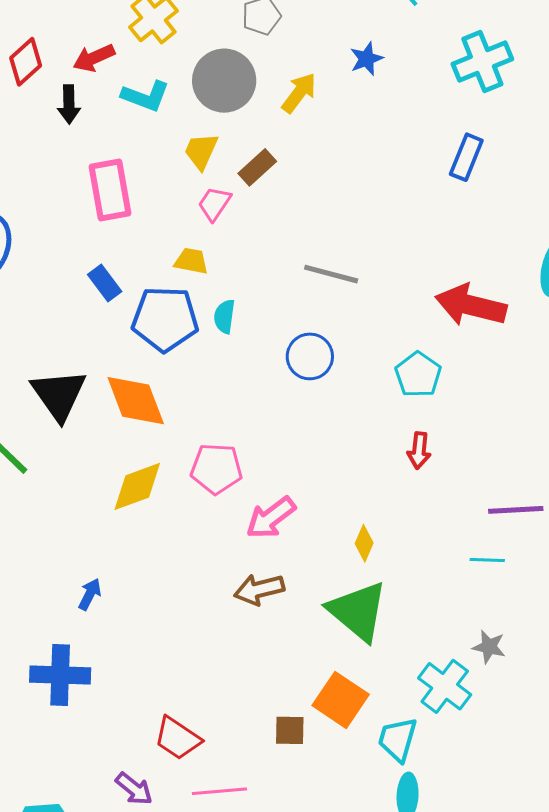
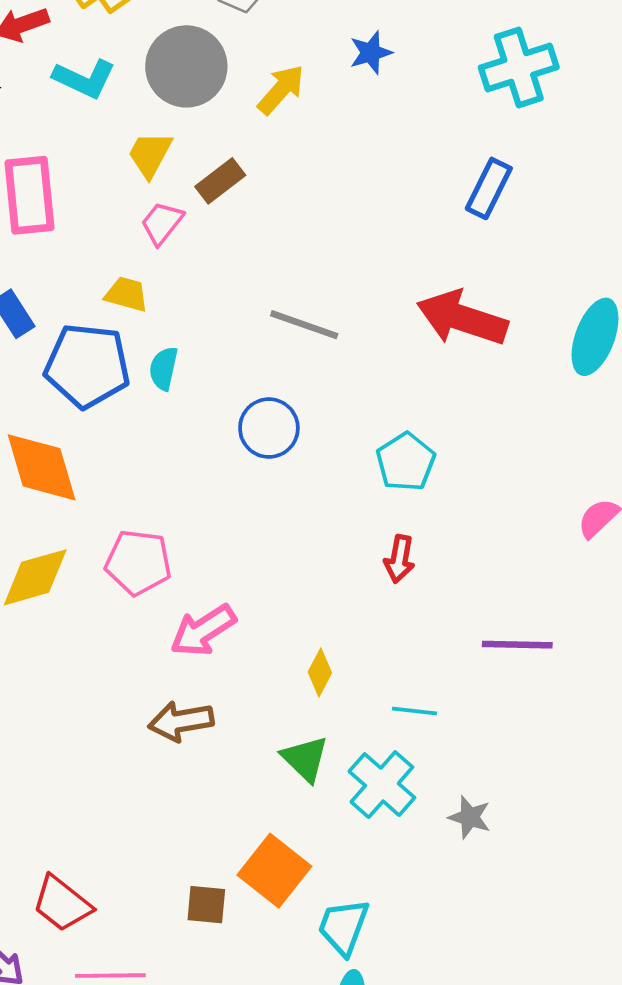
red arrow: (471, 305) -> (462, 318), moved
cyan line: (487, 560) -> (415, 711), moved
green triangle: (358, 611) -> (305, 759), size x0.6
cyan cross: (445, 686) -> (382, 785), moved

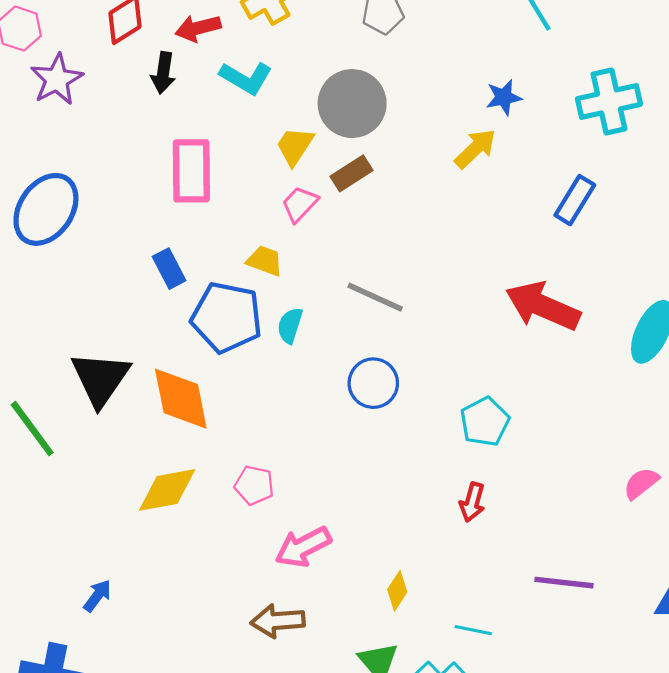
blue star: (371, 53) -> (504, 97), moved
gray circle: (186, 66) -> (352, 104), moved
yellow arrow: (281, 90) -> (475, 149), moved
gray line: (304, 325) -> (375, 297), moved
pink pentagon: (138, 562) -> (254, 485), size x0.7

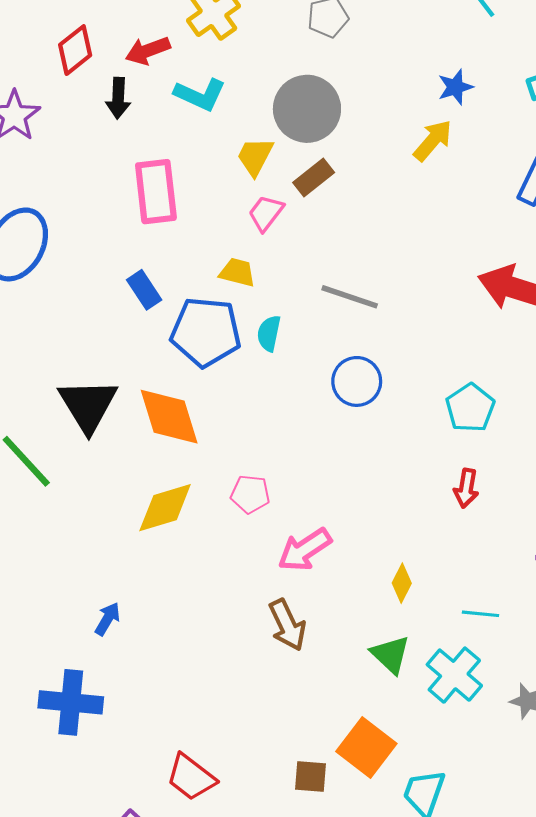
brown arrow: (278, 621) -> (287, 625), turned -105

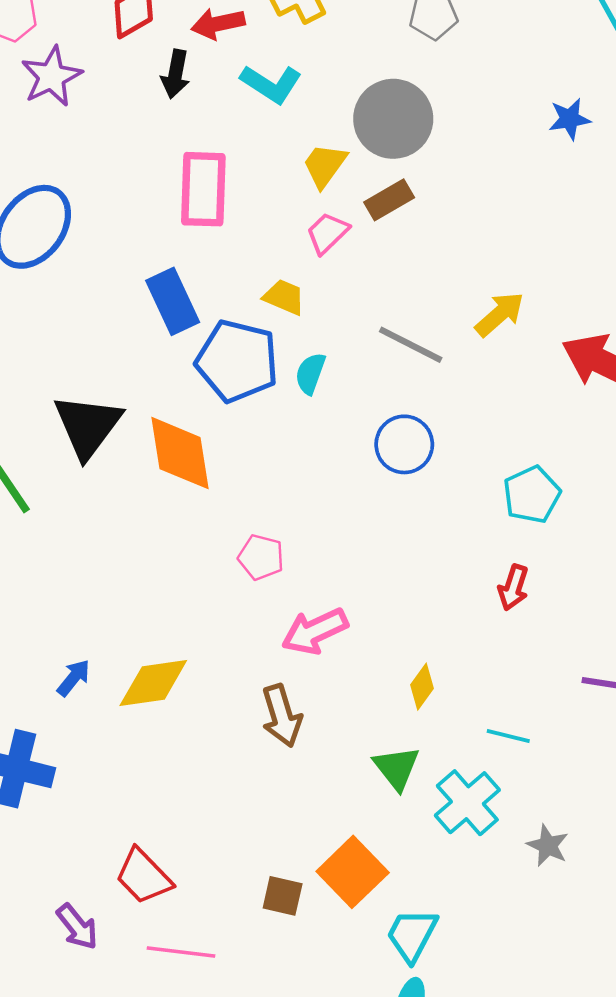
yellow arrow: (433, 140) -> (500, 314), moved
blue rectangle: (144, 290) -> (173, 301), size x1.4
yellow diamond: (165, 508) -> (153, 683), moved

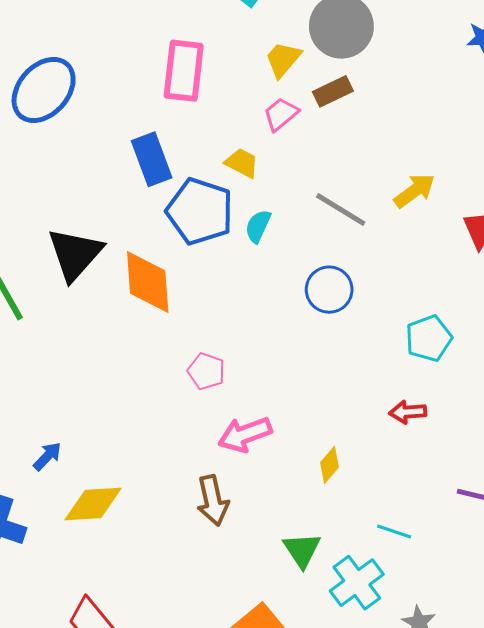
red arrow: (513, 587) -> (408, 412), turned 63
yellow diamond: (153, 683) -> (93, 504), moved
yellow diamond: (422, 687) -> (329, 465), moved

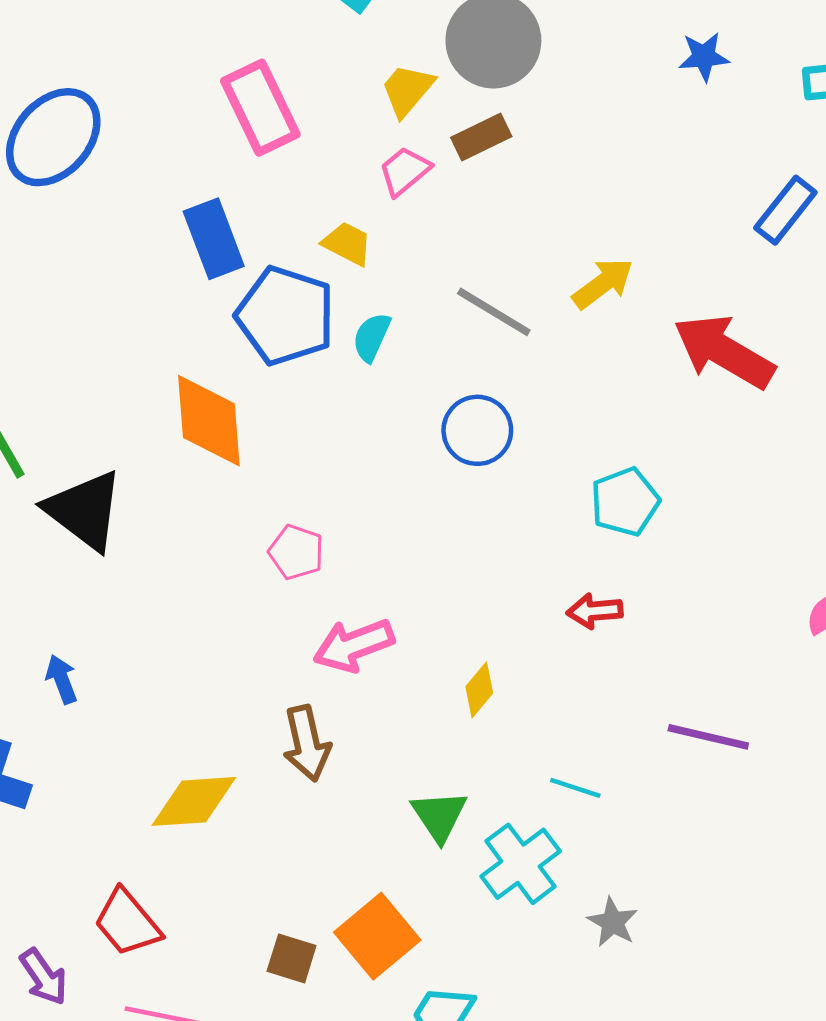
pink rectangle: (184, 71) -> (260, 108), turned -32
black triangle: (75, 254) -> (84, 510), moved, turned -34
blue arrow: (47, 456) -> (62, 679), turned -64
yellow diamond: (93, 504) -> (194, 801), moved

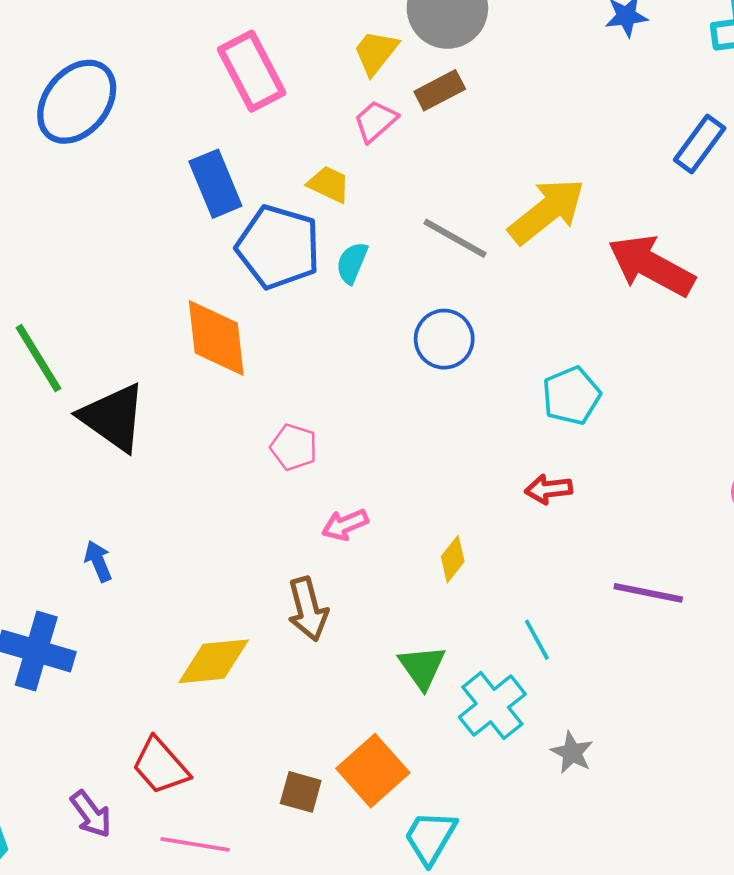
yellow arrow: (603, 283) -> (547, 211), size x1.5
pink arrow: (354, 645) -> (345, 525), size x0.7
cyan line: (575, 788) -> (537, 640), turned 45

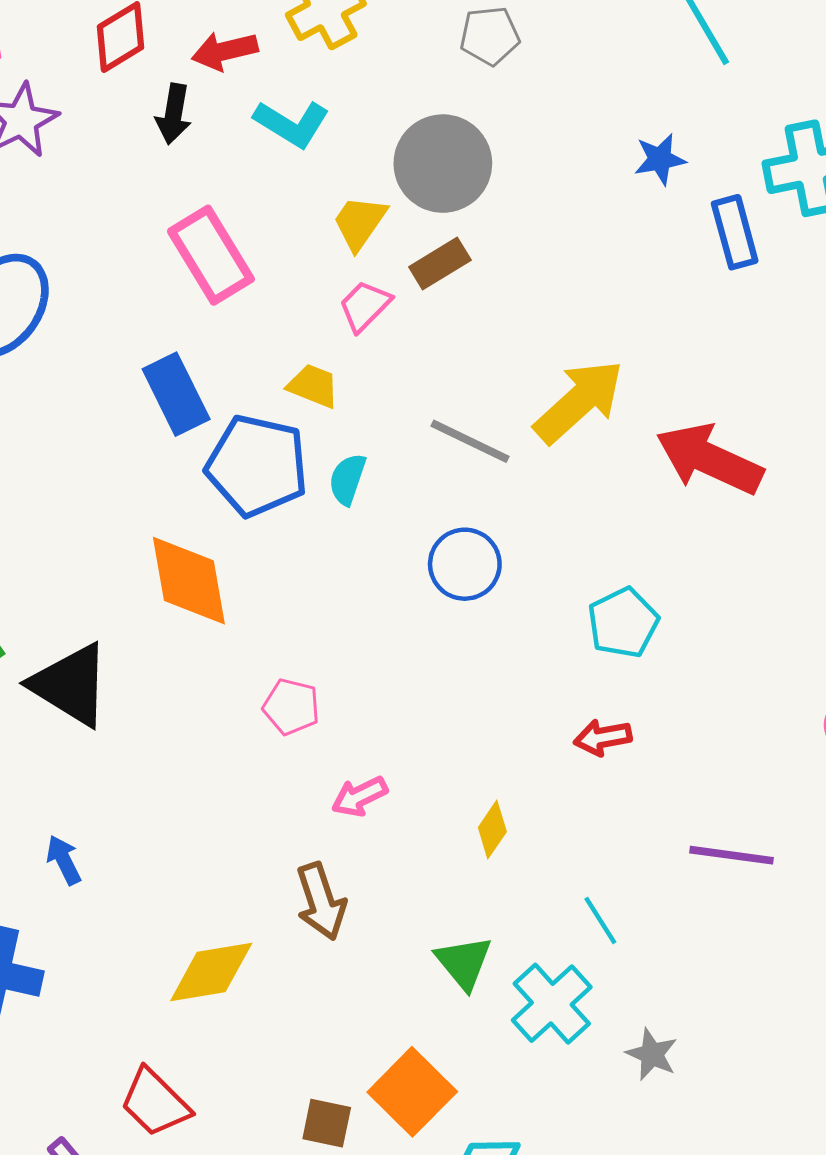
blue rectangle: (700, 144) -> (735, 232), moved, turned -48

